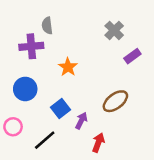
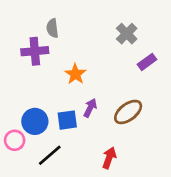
blue circle: (25, 89) -> (35, 121), moved
blue square: (61, 108) -> (67, 120), turned 30
purple arrow: (81, 121) -> (90, 108), moved

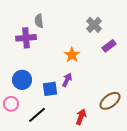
orange star: (75, 74) -> (72, 55), moved
brown ellipse: (128, 112) -> (110, 101), moved
blue circle: (35, 121) -> (22, 80), moved

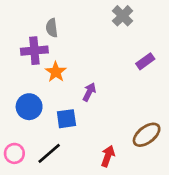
gray cross: (94, 25) -> (123, 16), moved
orange star: (72, 55) -> (56, 72), moved
purple arrow: (67, 80) -> (89, 92), moved
pink circle: (11, 104) -> (14, 153), moved

